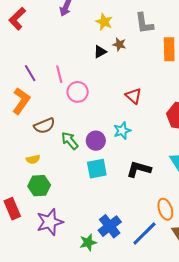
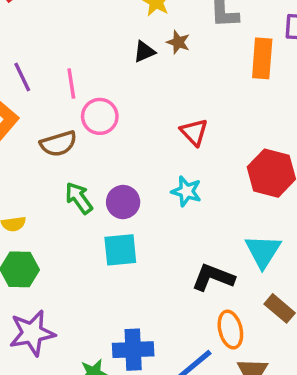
brown semicircle: (44, 126) -> (58, 144), moved
cyan star: (122, 131) -> (186, 191), moved, turned 30
black L-shape: (139, 169) -> (213, 277), moved
blue cross: (110, 226) -> (133, 350), turned 30

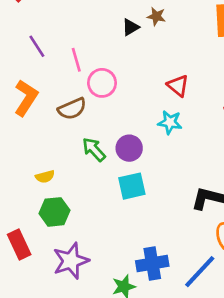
purple line: (22, 77) -> (37, 46), moved
cyan star: (186, 191) -> (170, 122), moved

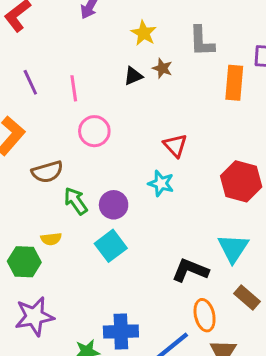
pink line: (76, 60) -> (74, 88), moved
brown semicircle: (72, 109) -> (47, 172), moved
yellow semicircle: (45, 177) -> (51, 239), moved
cyan square: (132, 186) -> (111, 246), turned -32

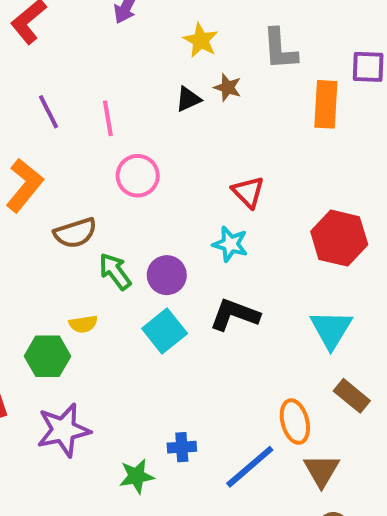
black L-shape: (190, 270) -> (235, 315), moved
blue cross: (121, 332) -> (182, 447), size x0.6

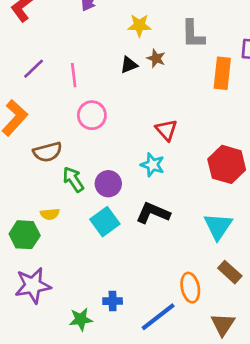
yellow star: (201, 40) -> (139, 25), turned -30
purple line: (49, 112) -> (34, 69), turned 70
brown triangle: (322, 471) -> (223, 324), moved

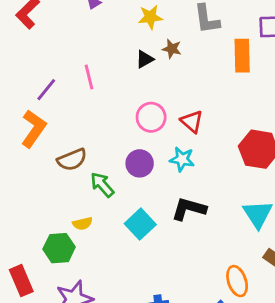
purple line: (34, 69) -> (46, 90), moved
pink circle: (92, 115) -> (151, 117), moved
purple circle: (108, 184) -> (140, 163), moved

